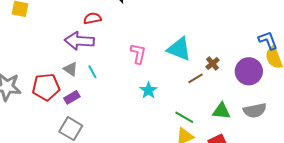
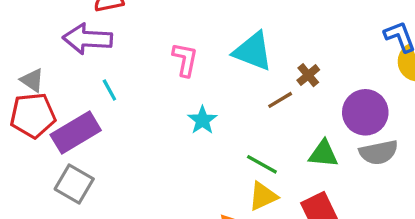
gray triangle: (71, 69) -> (32, 80), moved
purple circle: (249, 71) -> (365, 112), moved
purple rectangle: (72, 97) -> (76, 132), size x1.8

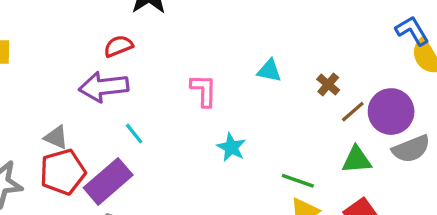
cyan triangle: (253, 51) -> (269, 71), size x0.6
brown line: (280, 100) -> (353, 112), moved

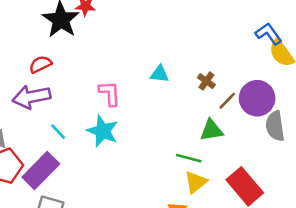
cyan star: (231, 147) -> (103, 131), moved, size x1.4
gray semicircle: (411, 149) -> (275, 126), turned 108
green triangle: (357, 160) -> (211, 130), moved

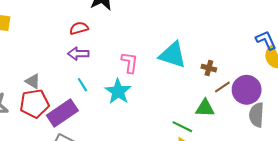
cyan triangle: (160, 74) -> (173, 55), size x1.8
brown cross: (206, 81) -> (209, 68), turned -32
purple arrow: (31, 97) -> (78, 54), moved, size x0.7

